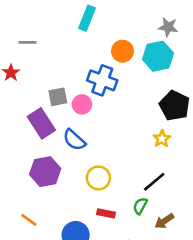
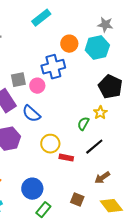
cyan rectangle: (87, 18) -> (41, 18), turned 30
blue cross: (102, 80) -> (53, 67), turned -35
green semicircle: (140, 206) -> (83, 124), moved
red rectangle: (106, 213) -> (66, 158), moved

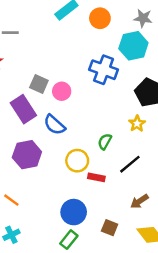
orange circle: (69, 44) -> (100, 18), moved
blue cross: (53, 67) -> (104, 70), moved, turned 35
gray square: (18, 80) -> (39, 84), turned 35
green semicircle: (83, 124) -> (105, 141), moved
blue circle: (32, 189) -> (74, 212), moved

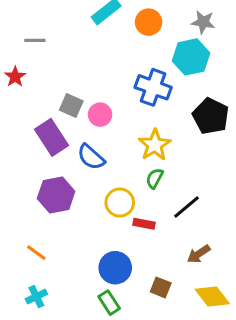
yellow star: (137, 124) -> (155, 145), moved, size x1.5
green rectangle: (69, 240) -> (109, 303), turned -72

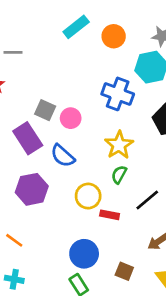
cyan cross: (36, 297) -> (14, 279), turned 36

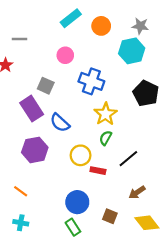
blue cross: (118, 94) -> (91, 81), moved
pink circle: (71, 118) -> (65, 55), moved

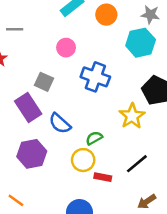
yellow star: (106, 114) -> (132, 116), moved
green semicircle: (106, 138) -> (94, 138), moved, turned 32

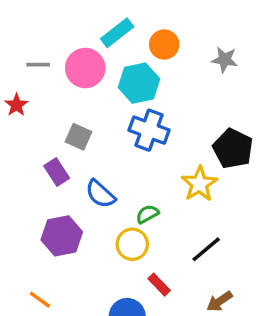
gray star: (150, 15) -> (225, 60), moved
cyan hexagon: (141, 43) -> (139, 83), moved
pink circle: (66, 48) -> (85, 68), moved, size x1.5
purple rectangle: (28, 107) -> (57, 172), size x0.7
red rectangle: (103, 177) -> (159, 285), moved, turned 35

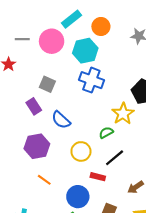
green semicircle: (147, 214) -> (106, 133), moved
black line: (206, 249) -> (115, 158), moved
red rectangle: (159, 285) -> (98, 177), turned -32
orange line: (40, 300) -> (44, 180), moved

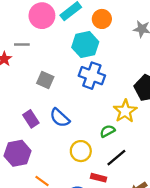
gray line: (22, 39) -> (22, 45), moved
pink circle: (52, 41) -> (42, 16), moved
purple rectangle: (34, 106) -> (31, 119), moved
purple hexagon: (37, 146) -> (18, 153), moved

